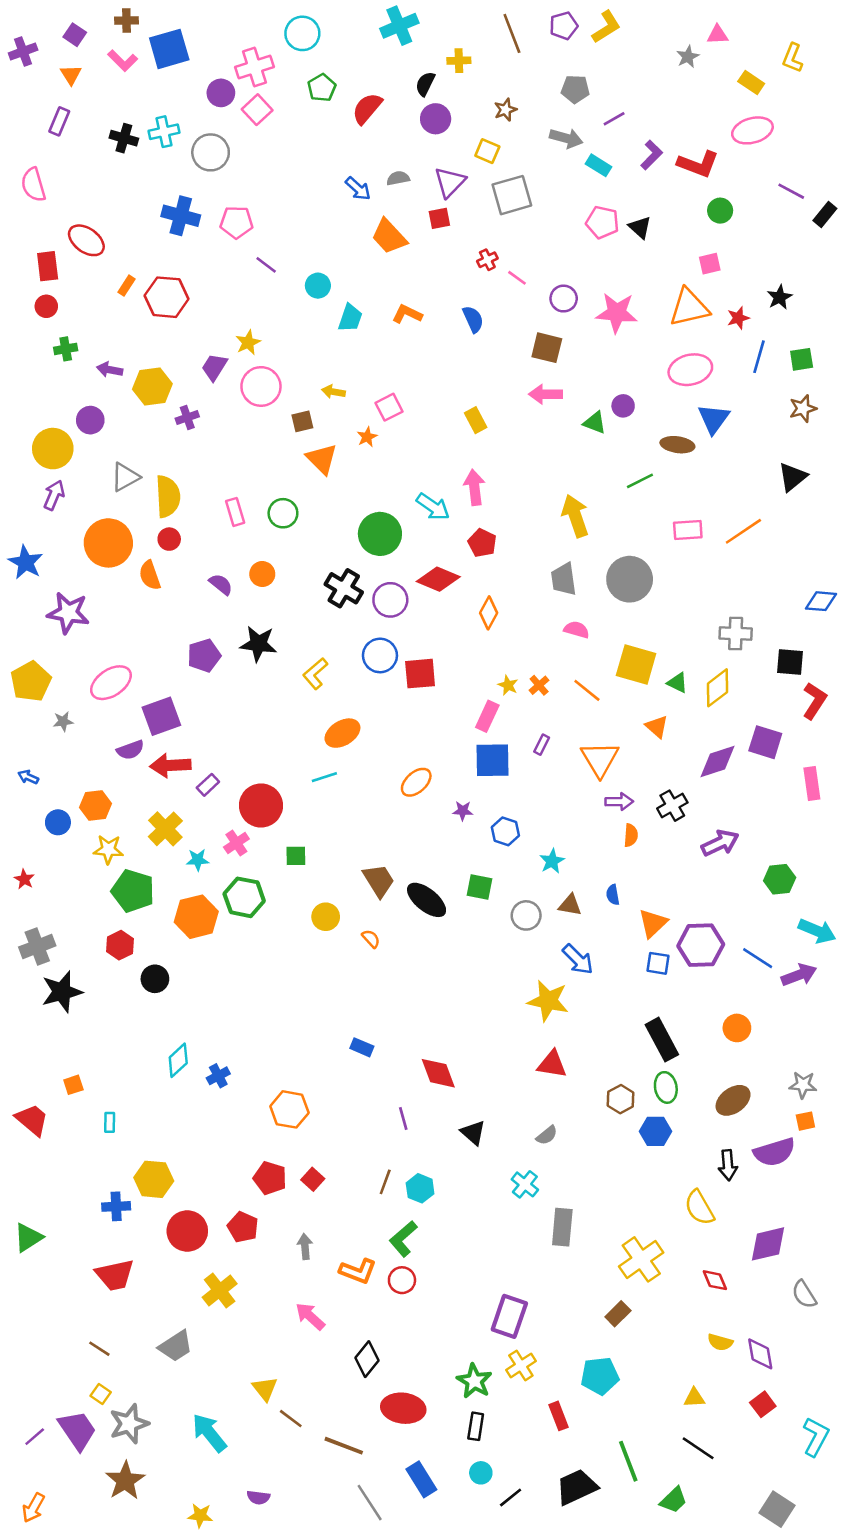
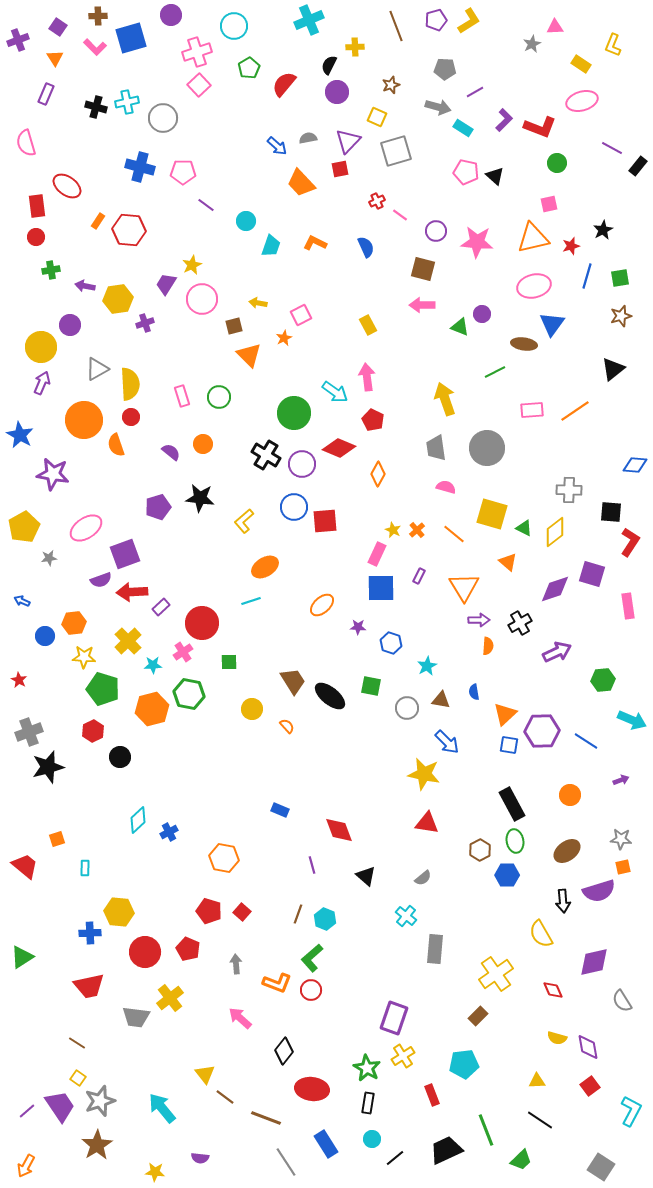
purple circle: (221, 93) -> (171, 15), moved
purple arrow: (799, 975) -> (621, 780), moved, size x0.6
gray trapezoid: (176, 1346) -> (136, 1017), moved, turned 40

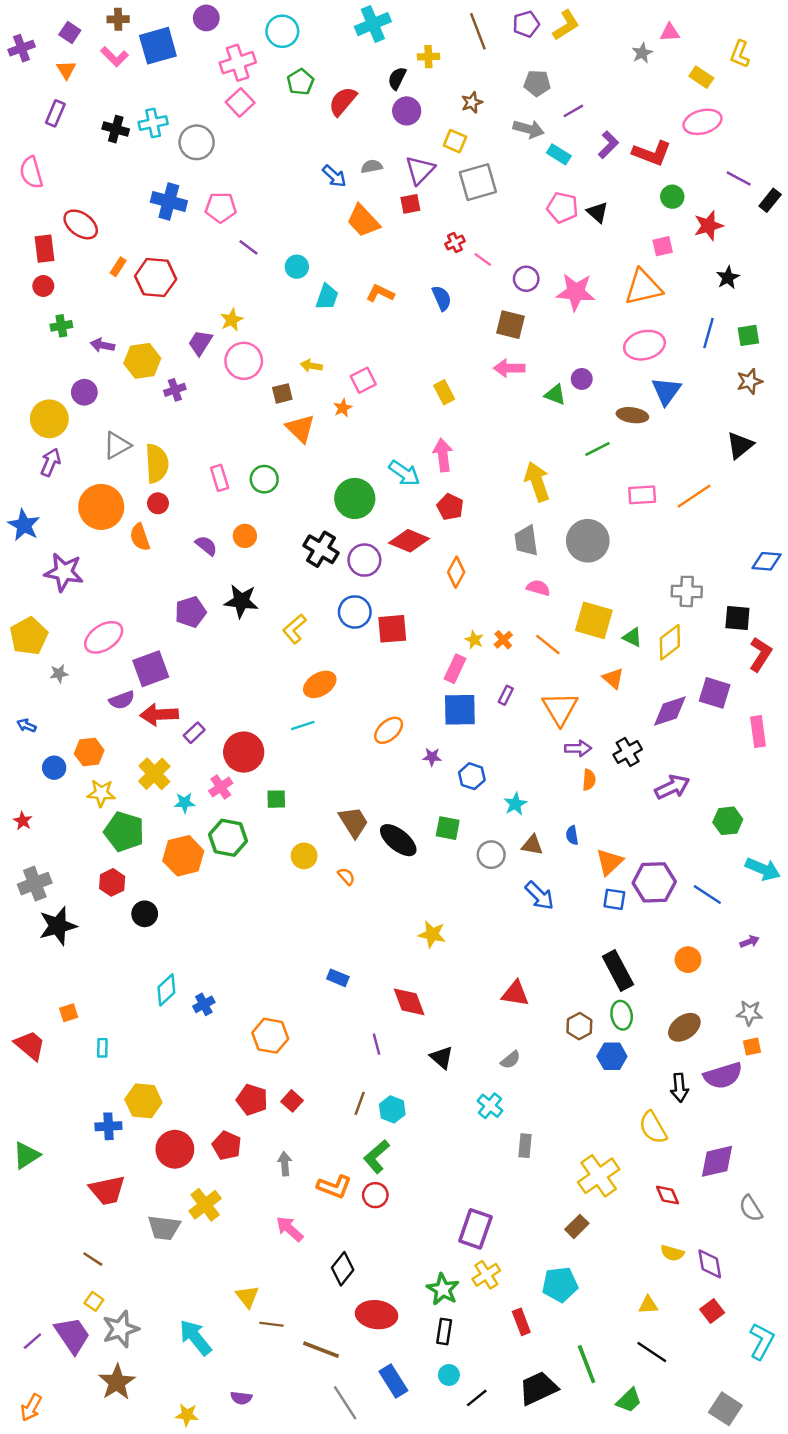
red star: (571, 246) -> (709, 226), moved, size x1.4
yellow star: (424, 774) -> (432, 934), moved, size x0.7
gray rectangle: (435, 949) -> (525, 1146), size x0.7
brown line: (225, 1097) -> (271, 1324), turned -30

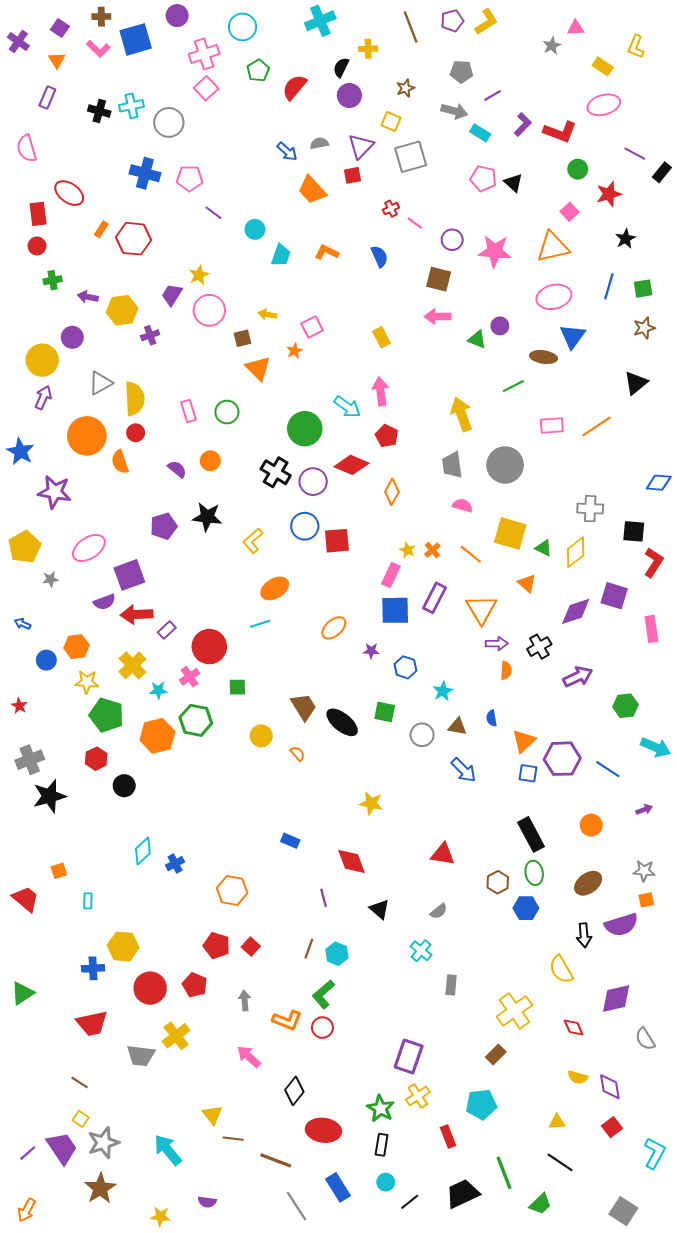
purple cross: (22, 48) -> (18, 42), turned -35
pink square: (663, 246) -> (569, 212), turned -30
purple rectangle: (506, 695) -> (435, 598), size x1.8

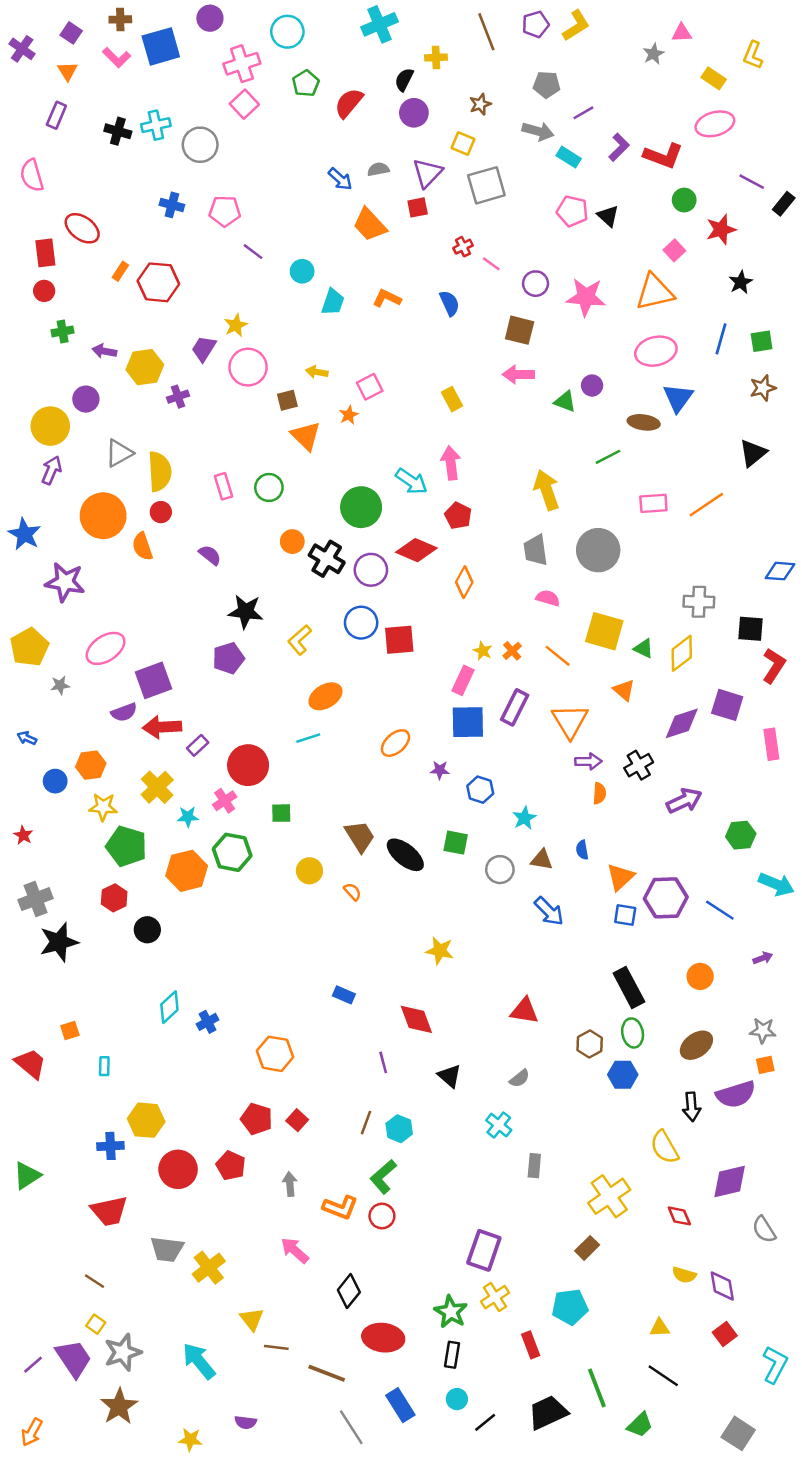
blue cross: (145, 173) -> (172, 205), size x0.7
orange circle: (210, 461) -> (292, 542), moved
purple pentagon: (164, 526) -> (228, 658), moved
yellow cross: (176, 1036) -> (209, 1268), moved

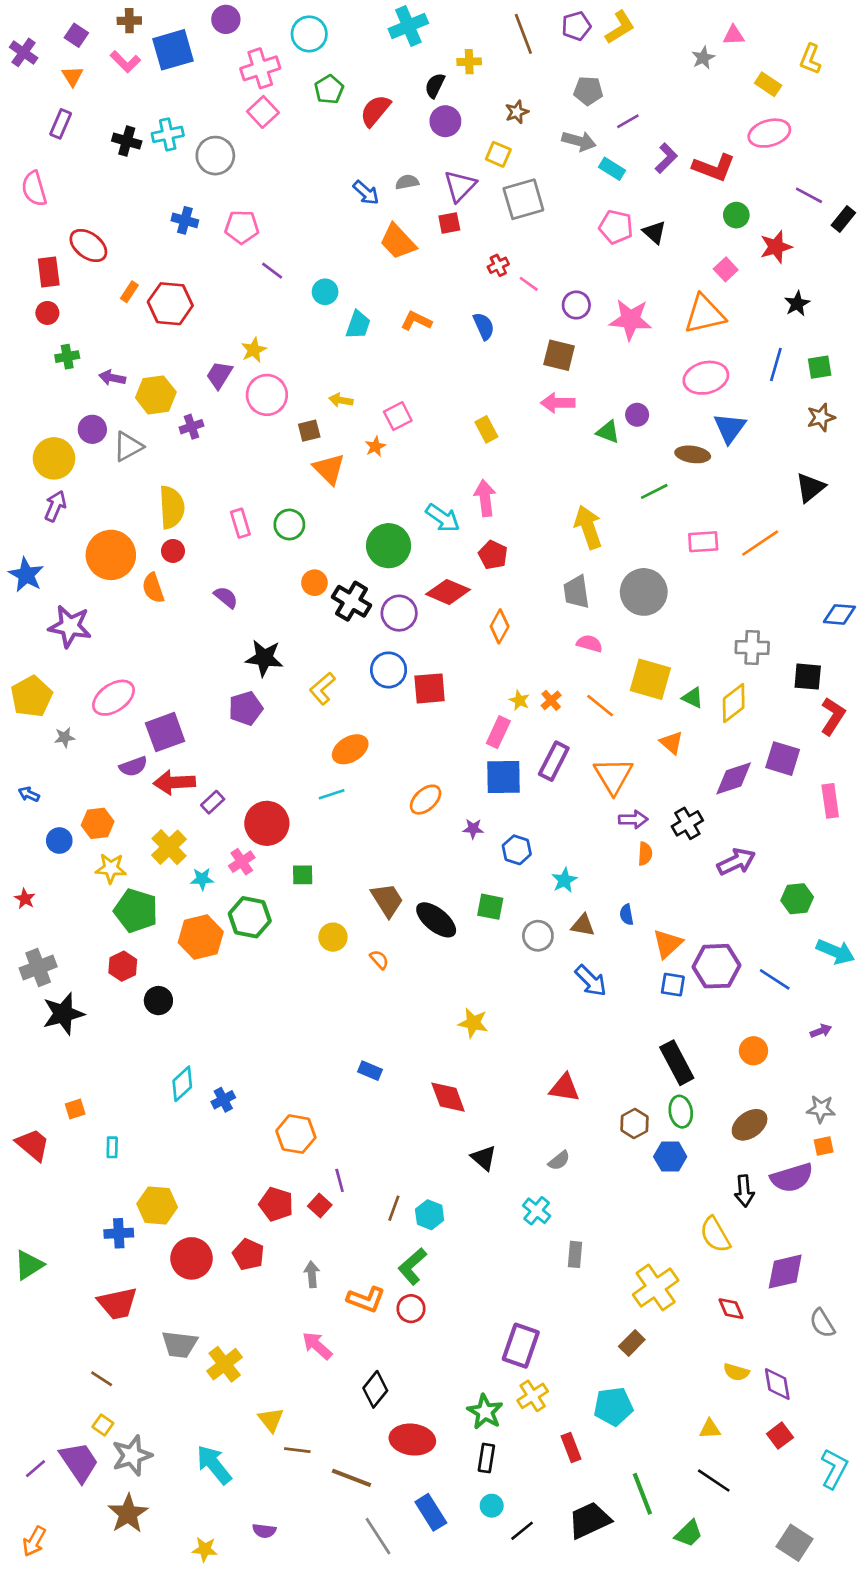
gray triangle: (119, 453) -> (128, 446), moved
purple line: (383, 1062) -> (340, 1180), moved

